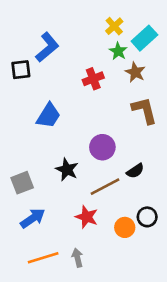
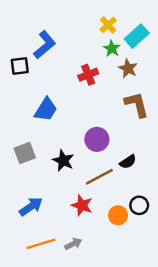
gray square: (22, 183) -> (25, 153), moved
gray arrow: (77, 258) -> (73, 244), turned 77

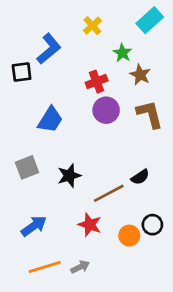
yellow cross: (108, 25) -> (92, 26), moved
cyan rectangle: (137, 36) -> (150, 20), moved
purple circle: (97, 139) -> (106, 110), moved
black star: (63, 161) -> (69, 176), turned 30

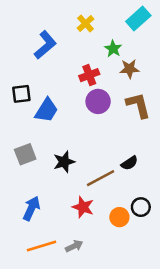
black square: (22, 72) -> (21, 94), moved
brown star: (140, 75) -> (129, 69), turned -30
blue arrow: (34, 226) -> (31, 208), turned -30

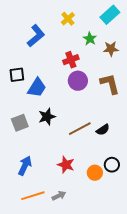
brown star: (129, 69) -> (111, 49), moved
black star: (64, 162) -> (47, 117), moved
brown line: (101, 178) -> (80, 129), moved

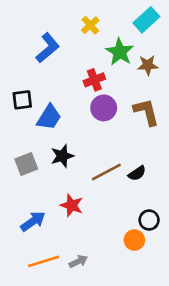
green star: (90, 39) -> (120, 52), size x1.5
red star: (66, 165) -> (72, 205), moved
blue arrow: (25, 166) -> (33, 221), turned 30
orange circle: (95, 173) -> (134, 240), moved

